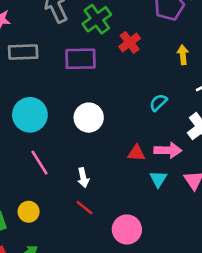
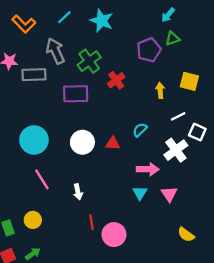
gray rectangle: (23, 52) -> (34, 75), moved
red triangle: (136, 153) -> (113, 143), moved
red line: (85, 208) -> (91, 222), moved, turned 42

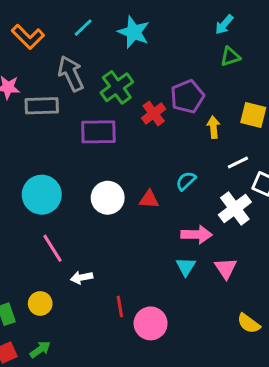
purple pentagon: (149, 50) -> (187, 97), moved
white arrow: (78, 192) -> (82, 277), moved, turned 91

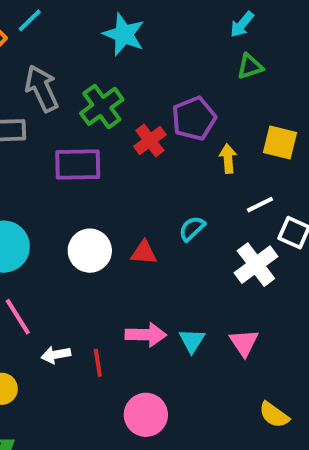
cyan line: (83, 28) -> (30, 20), moved
pink arrow: (197, 235) -> (146, 335), moved
red line: (120, 307) -> (98, 363), moved

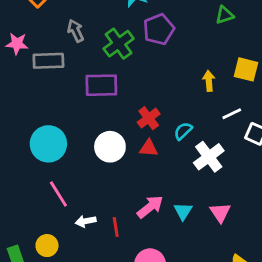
gray arrow: (42, 88) -> (76, 31), size x0.7
purple pentagon: (194, 118) -> (159, 29), moved
red cross: (150, 140) -> (149, 118), moved
white cross: (256, 265) -> (209, 157), moved
pink arrow: (146, 335) -> (150, 207), turned -40

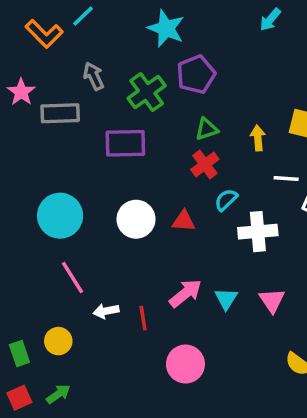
green triangle: (225, 15) -> (207, 129), moved
pink star: (17, 44) -> (21, 92), turned 30
white line: (232, 114) -> (286, 179), turned 30
red cross: (149, 118) -> (205, 164), moved
white cross: (209, 157) -> (258, 232), turned 32

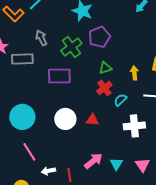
cyan semicircle: (226, 200) -> (120, 100), moved

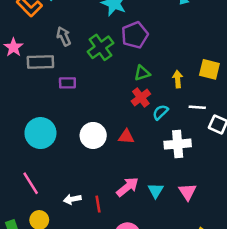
purple rectangle: (59, 76) -> (67, 83), moved, size x0.6
pink line: (29, 152) -> (31, 183), moved

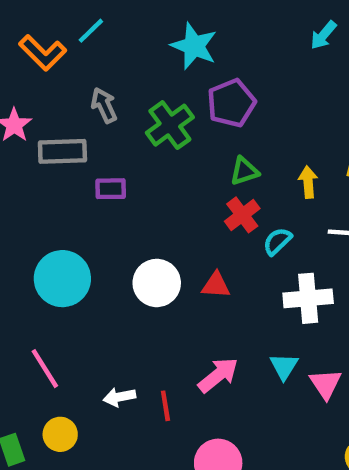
cyan triangle: (156, 191) -> (284, 366), moved

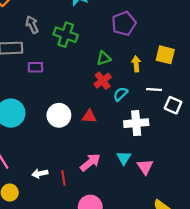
purple pentagon: (231, 103) -> (124, 23), moved
green cross: (170, 125) -> (66, 35), turned -35

